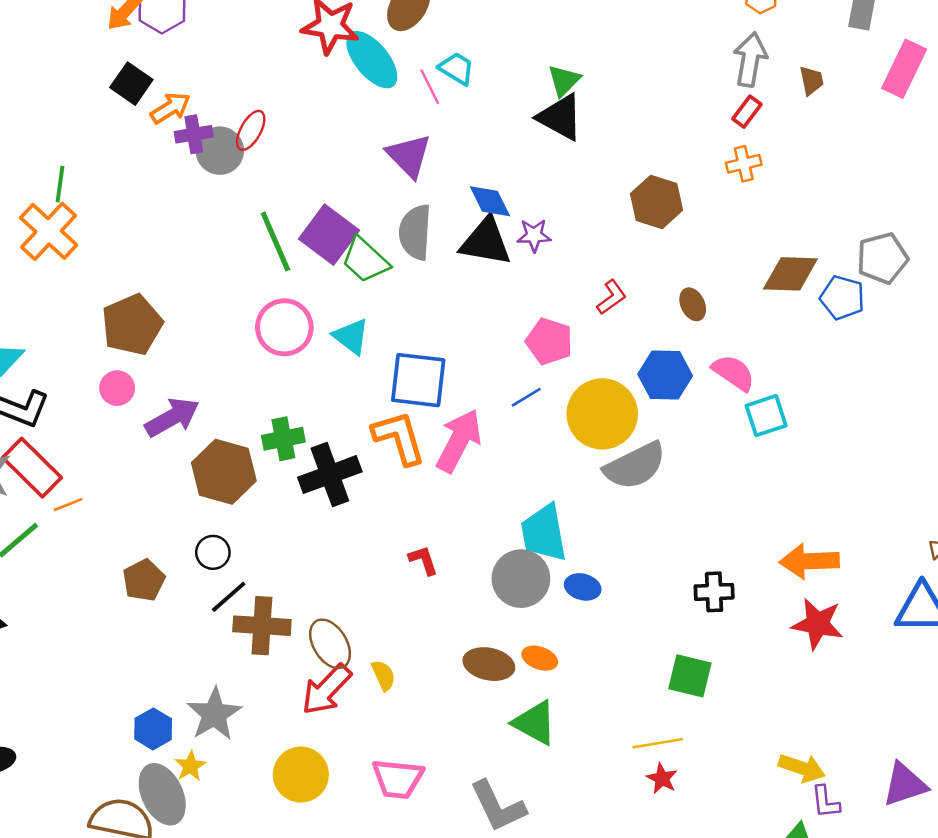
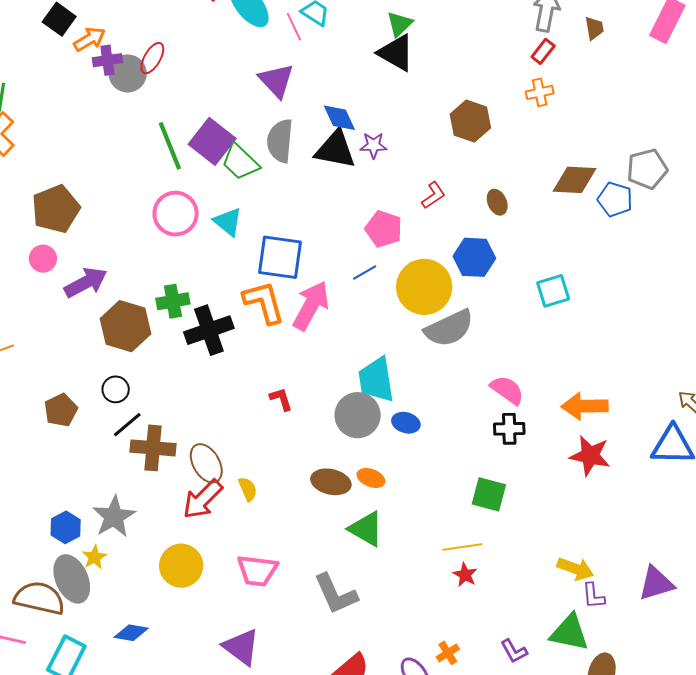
pink semicircle: (733, 373) -> (507, 390), moved

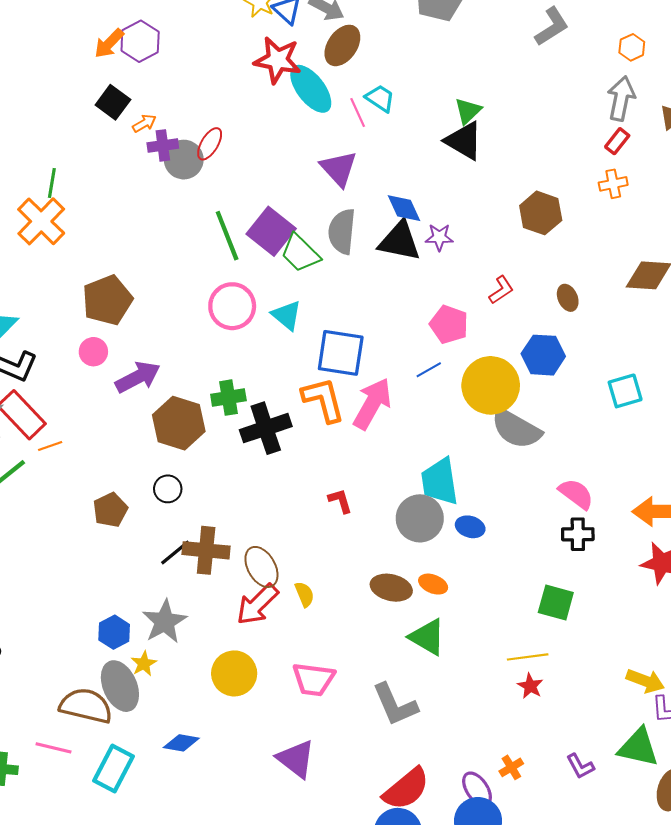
orange arrow: (89, 39) -> (144, 123), size x0.7
gray semicircle: (449, 328) -> (516, 429), turned 54
black line: (127, 425) -> (175, 553), moved

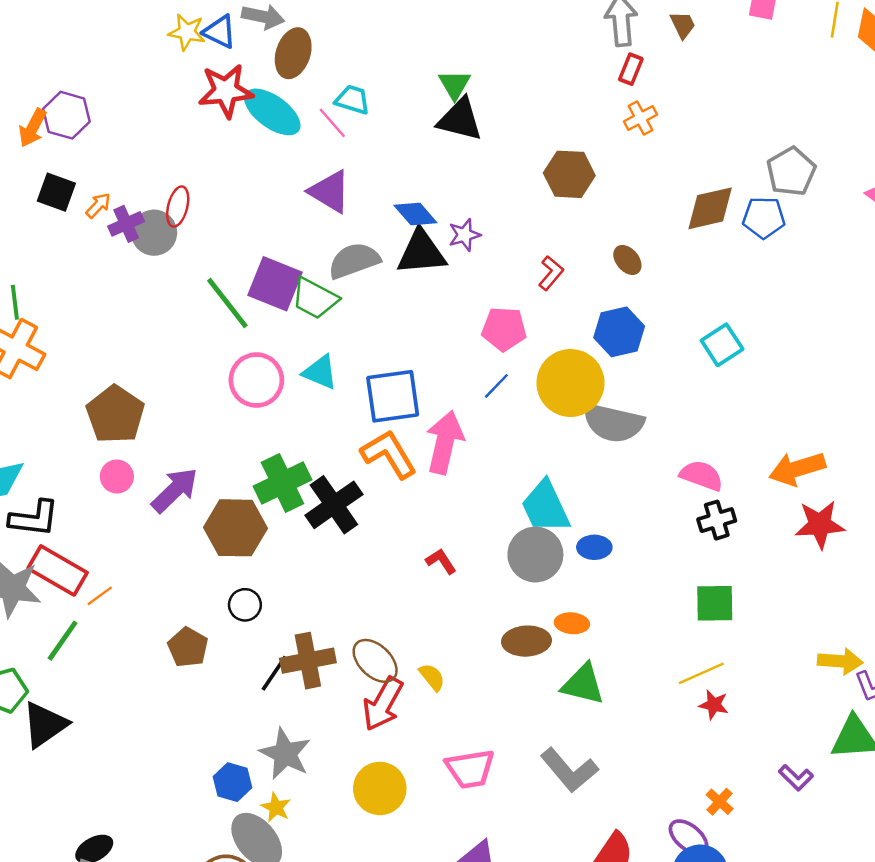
gray semicircle: (342, 231) -> (354, 261), turned 81
green cross: (228, 398) -> (282, 483), size x1.4

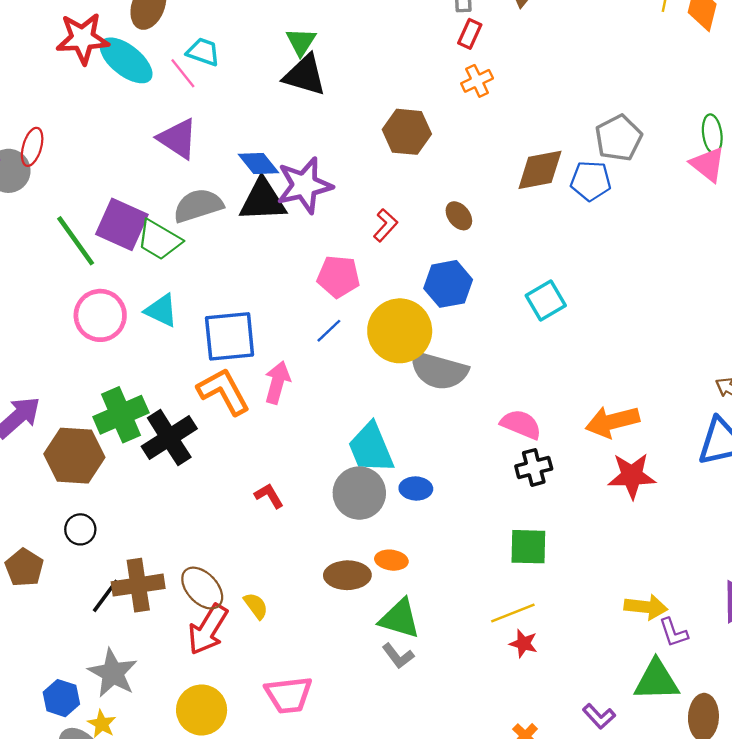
purple star: (464, 235) -> (304, 185), size x1.8
pink arrow: (445, 442) -> (277, 382), size x0.7
gray L-shape: (569, 770) -> (398, 656), moved, size x0.6

